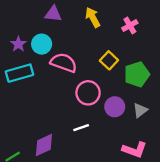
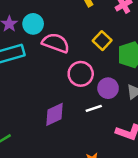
white line: (81, 128) -> (94, 108), moved
purple diamond: (44, 145) -> (54, 114), moved

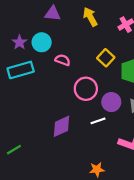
pink semicircle: (56, 43) -> (63, 60), size x0.6

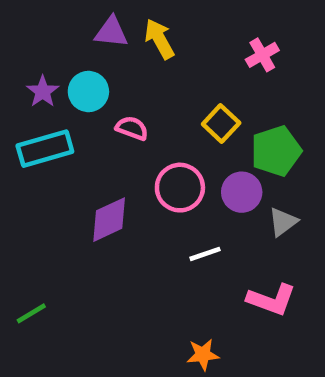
yellow arrow: (90, 17) -> (159, 39), moved
purple circle: (111, 102) -> (242, 192), moved
purple diamond: (62, 126) -> (109, 220), moved

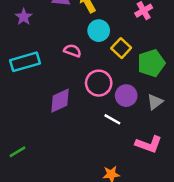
purple star: (43, 91) -> (24, 17), moved
cyan circle: (88, 91) -> (99, 31), moved
purple circle: (242, 192) -> (126, 96), moved
white line: (205, 254) -> (112, 119), turned 49

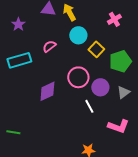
pink semicircle: (72, 51) -> (49, 46), moved, turned -56
white line: (112, 119) -> (89, 106), turned 32
green line: (17, 152) -> (13, 132), turned 40

